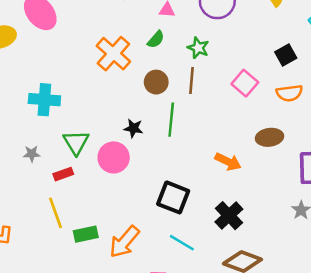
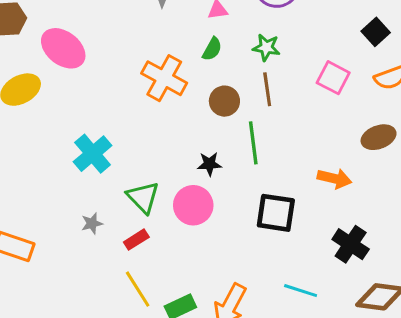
cyan cross: (44, 100) -> (93, 154), turned -32
black square: (173, 197) -> (276, 213), moved

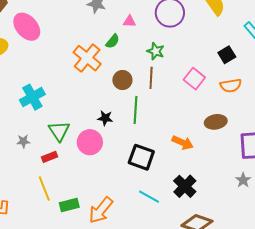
green semicircle: (212, 49) -> (113, 41), moved
cyan line: (301, 291) -> (149, 197), moved

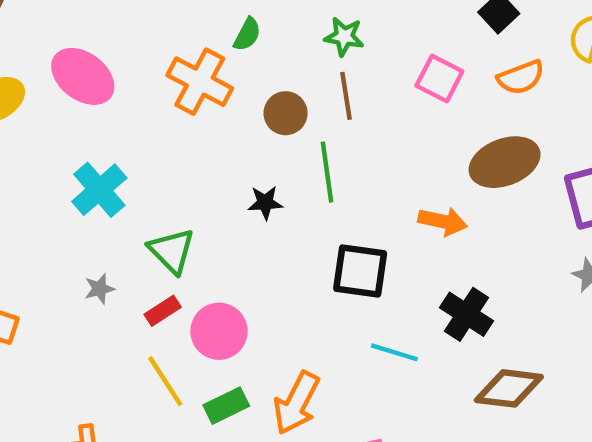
pink ellipse: (27, 27) -> (83, 76), moved
brown ellipse: (216, 122) -> (505, 162), size x1.4
pink circle: (90, 142) -> (219, 331), moved

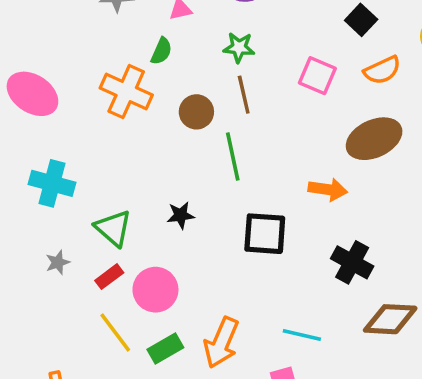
cyan cross: (99, 190) -> (52, 183), turned -30
black star: (265, 203) -> (181, 215), moved
cyan line: (394, 352) -> (302, 335), moved

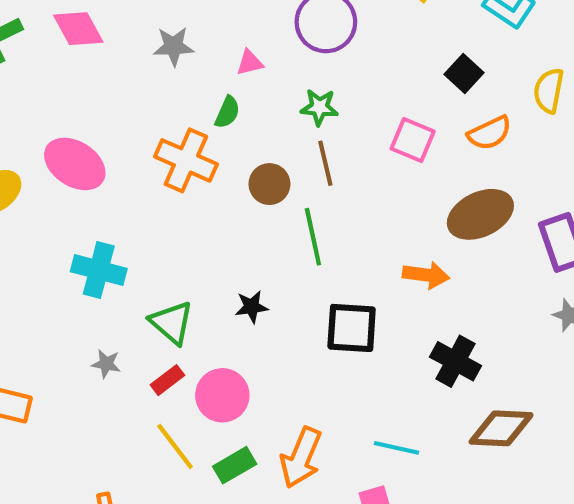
gray star: (58, 262) -> (106, 364), turned 30

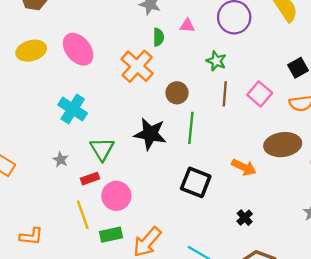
green semicircle: (227, 112) -> (158, 37), moved, turned -42
brown line: (325, 163) -> (225, 94), moved
black star: (252, 307) -> (150, 134), moved, size x1.8
black cross: (455, 361) -> (245, 218), size x0.6

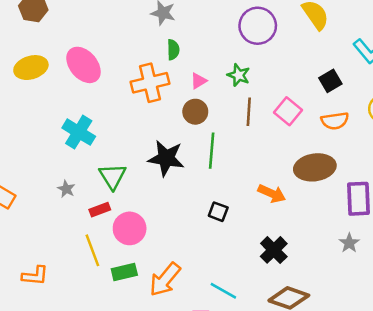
pink triangle: (187, 26) -> (199, 81), moved, turned -35
orange cross: (137, 66) -> (150, 83), turned 36
black square: (196, 182) -> (218, 212), size x0.6
black cross: (245, 218) -> (274, 250), size x1.5

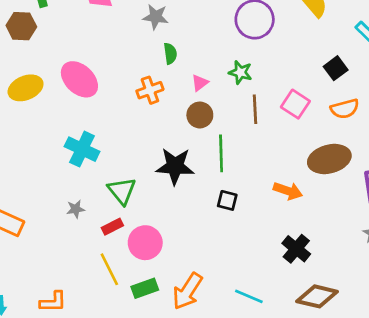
orange cross: (150, 83) -> (150, 90), size x0.7
gray star: (66, 189) -> (76, 209), turned -30
black square: (218, 212) -> (227, 200), moved

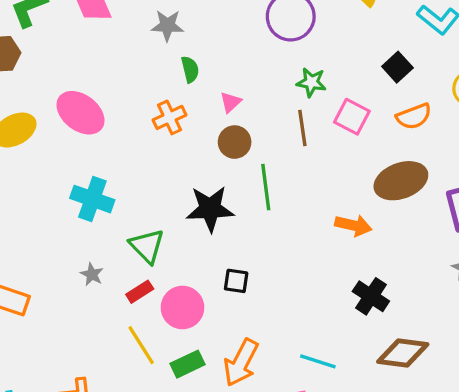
green star: (240, 72) -> (311, 82), moved
black square: (227, 200) -> (236, 281), moved
gray star: (76, 209) -> (92, 274), turned -30

